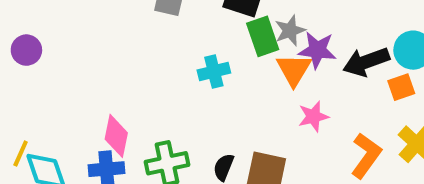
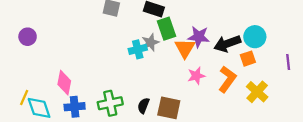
gray star: (290, 31) -> (150, 42), moved
pink diamond: (116, 136) -> (64, 83), moved
orange L-shape: (366, 155) -> (227, 79), moved

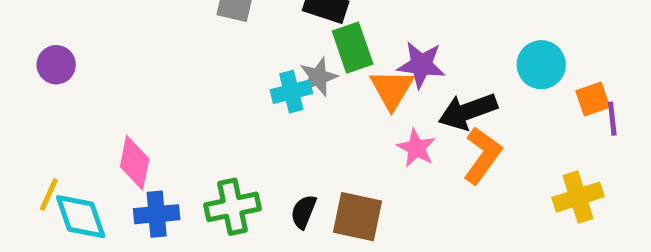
black arrow: (227, 44) -> (468, 111), moved
orange square: (248, 59) -> (593, 99), moved
pink star: (196, 76) -> (416, 148), turned -30
yellow cross: (257, 92) -> (578, 197), moved, turned 30

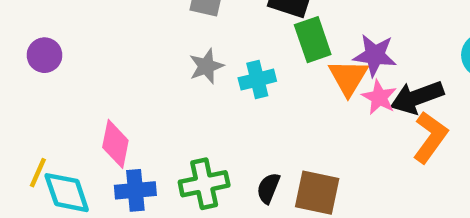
gray star: (318, 77) -> (206, 66), moved
pink star: (416, 148) -> (379, 97), moved

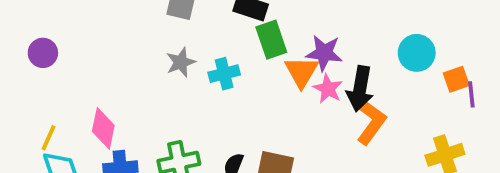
black arrow: (417, 97) -> (360, 89), turned -60
yellow line: (38, 173) -> (49, 138), moved

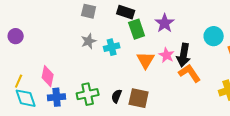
purple star: (324, 53) -> (165, 23), moved, turned 30
orange triangle: (302, 72) -> (146, 60), moved
orange L-shape: (371, 123) -> (190, 73), turned -70

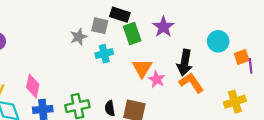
gray square: (89, 11) -> (100, 26), moved
gray star: (89, 41) -> (79, 37), moved
pink star: (167, 55) -> (157, 79), moved
black semicircle: (117, 96) -> (110, 108), turned -32

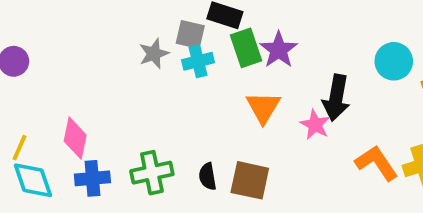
purple star: (163, 27) -> (279, 50), moved
cyan cross: (104, 54) -> (198, 61), moved
pink star: (157, 79) -> (315, 125), moved
orange L-shape: (191, 83) -> (376, 163), moved

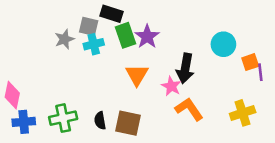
orange L-shape: (376, 163) -> (189, 109), moved

